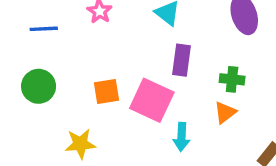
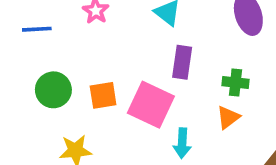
green circle: (39, 86) -> (53, 90), moved

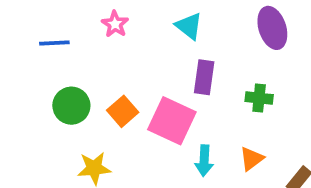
orange square: (103, 95) -> (123, 111), turned -32
orange triangle: (228, 117) -> (252, 159), moved

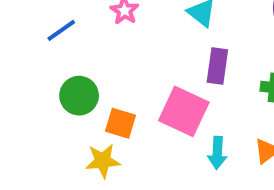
blue line: (54, 43) -> (61, 30), turned -32
orange square: (123, 111) -> (121, 123), moved, turned -32

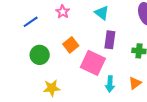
orange square: (121, 123) -> (71, 45), moved, turned 35

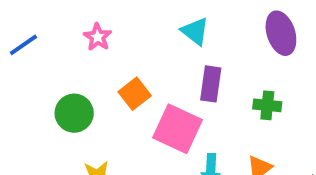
pink star: (63, 12) -> (98, 37), moved
blue line: (31, 22) -> (23, 45), moved

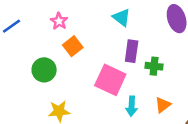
orange square: (135, 94) -> (73, 46), moved
green cross: (267, 105) -> (154, 66), moved

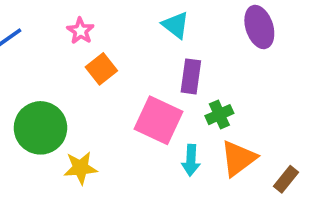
green cross: (154, 66) -> (219, 115), moved, turned -30
green circle: (44, 70) -> (40, 128), moved, size x1.4
orange triangle: (163, 105) -> (238, 158), size x1.5

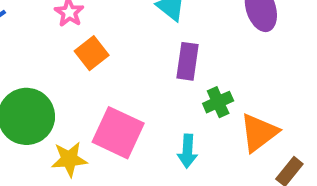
pink square: (158, 120) -> (118, 133), moved
orange triangle: (238, 158) -> (259, 133), moved

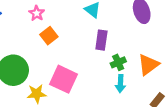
orange triangle: (259, 133) -> (148, 65), moved
cyan arrow: (187, 151) -> (120, 84), moved

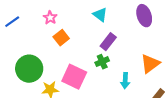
purple rectangle: (101, 40) -> (108, 42), turned 30
green cross: (118, 62) -> (102, 62), moved

